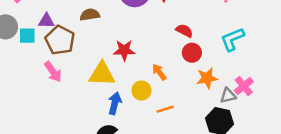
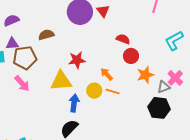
cyan L-shape: (232, 39) -> (174, 41), moved
brown pentagon: (60, 40) -> (25, 58), turned -30
orange line: (165, 109) -> (113, 91), moved, turned 40

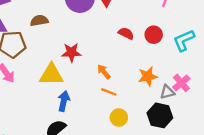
red circle: (131, 56) -> (154, 35), moved
yellow circle: (94, 91) -> (119, 118), moved

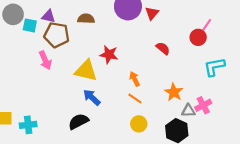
red circle: (154, 35) -> (198, 37), moved
orange star: (148, 76) -> (174, 92), turned 30
blue arrow: (64, 101) -> (92, 97), turned -72

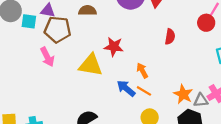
red semicircle: (163, 48) -> (170, 37), turned 64
orange star: (174, 92) -> (183, 94), moved
blue arrow: (92, 97) -> (126, 88), moved

